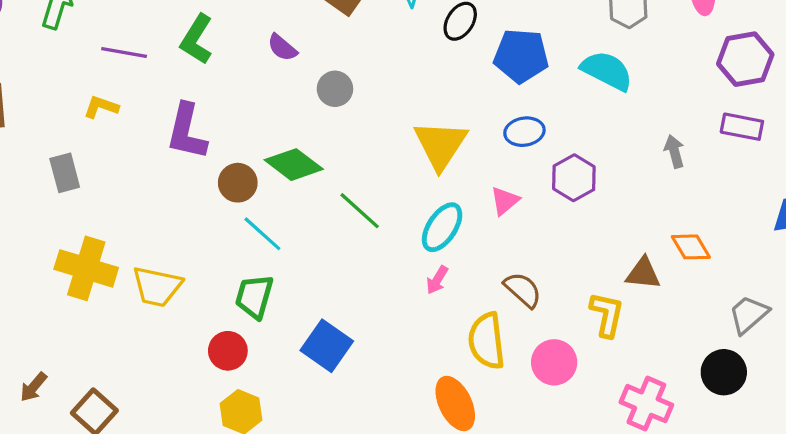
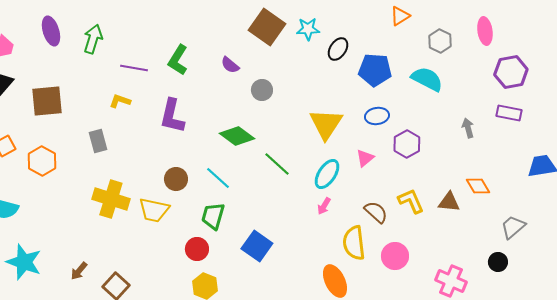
brown circle: (238, 183) -> (176, 179), moved
yellow L-shape: (607, 315) -> (411, 201), moved, turned -36
black circle: (724, 372) -> (498, 262), size x0.7

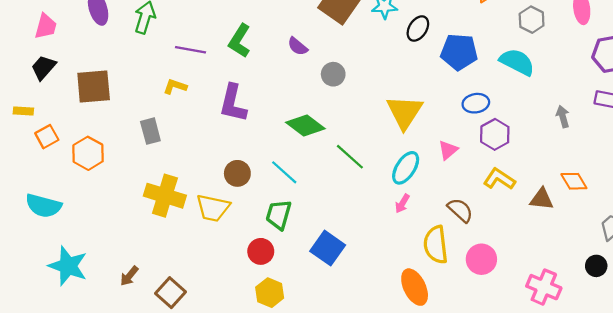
blue ellipse: (377, 116) -> (476, 103), moved
yellow L-shape: (411, 201) -> (499, 179), moved, turned -32

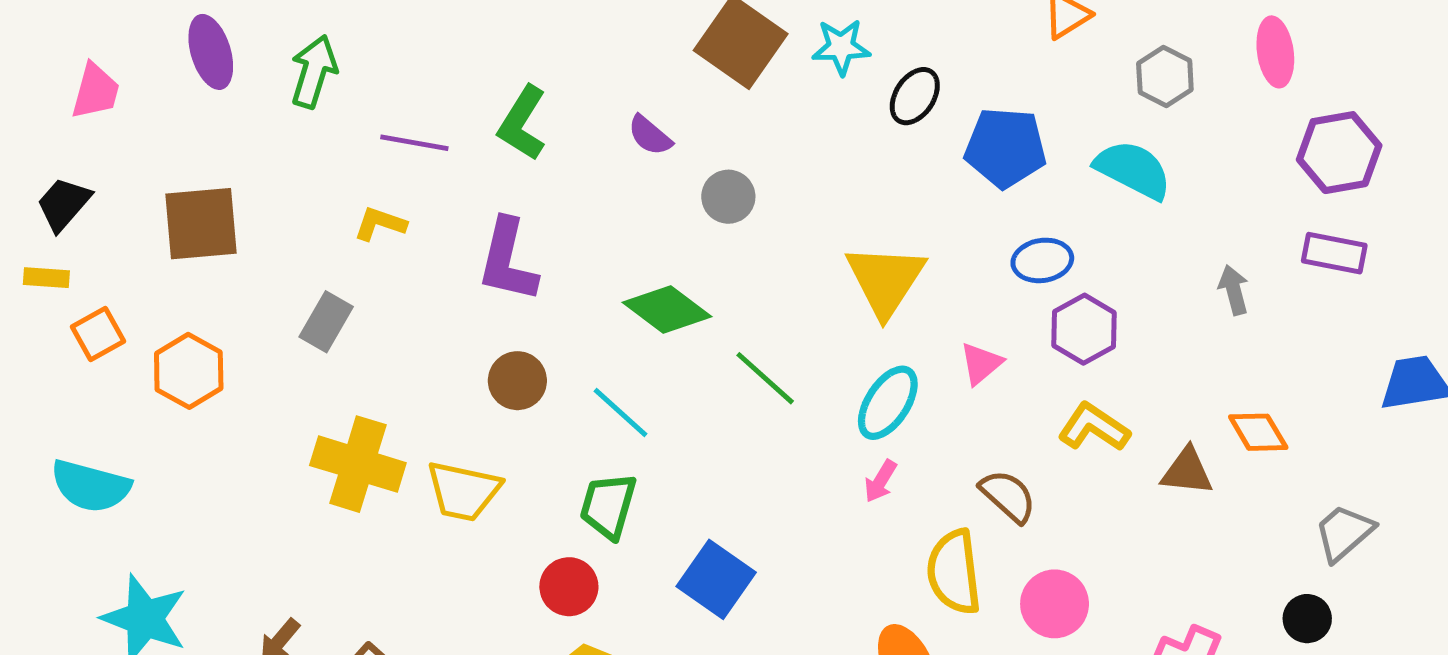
black trapezoid: (43, 68) -> (64, 204), moved
gray rectangle: (150, 131) -> (326, 322), turned 45
brown circle: (237, 173) -> (517, 381), moved

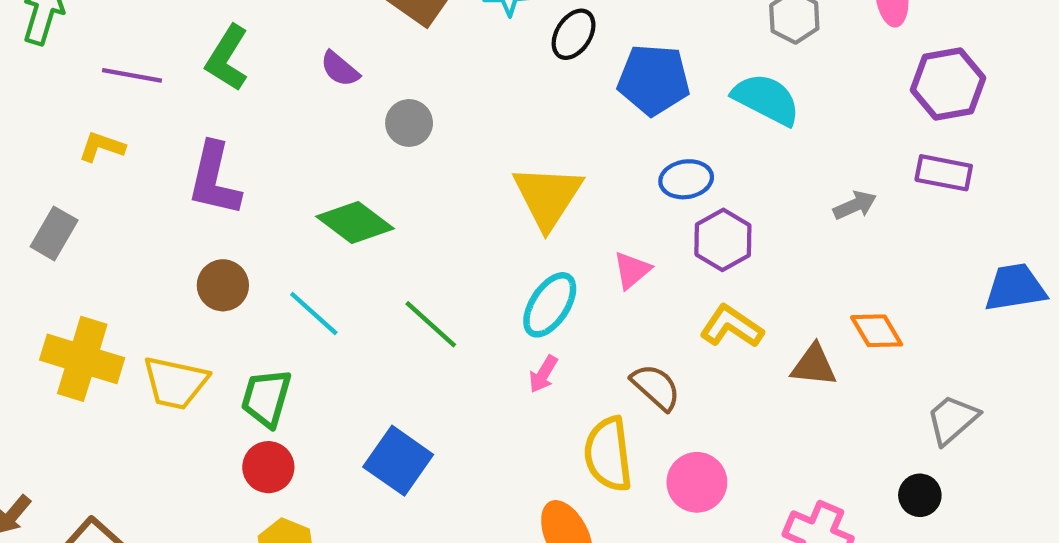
gray arrow: (1234, 290) -> (855, 205), turned 81
green line: (765, 378) -> (431, 324), moved
green trapezoid: (608, 506) -> (266, 398), moved

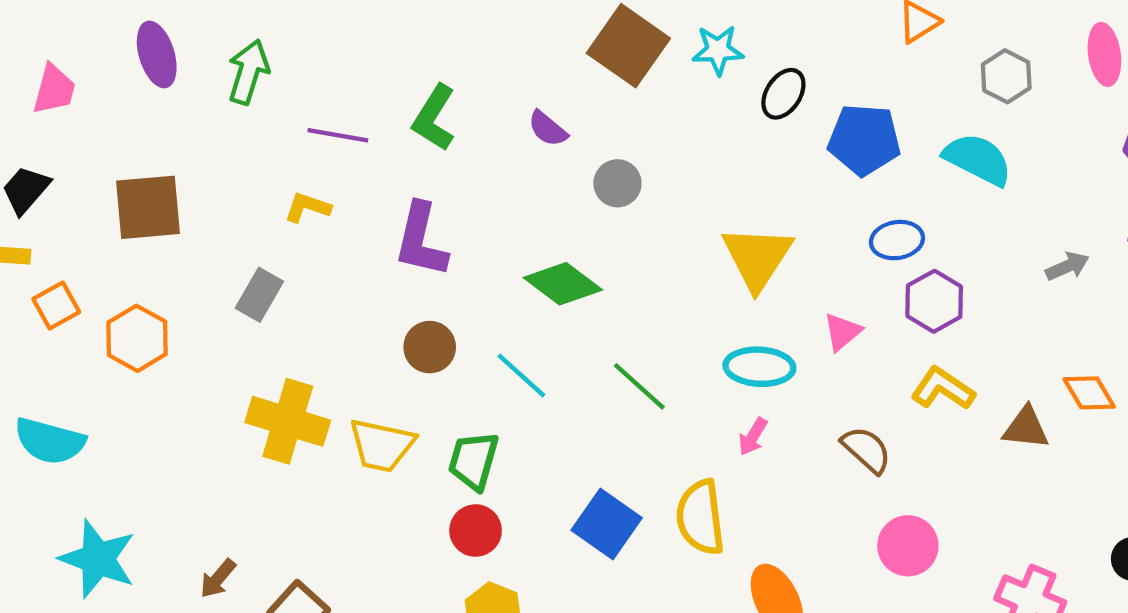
cyan ellipse: (550, 305) -> (759, 367), turned 60
yellow semicircle: (608, 454) -> (700, 517), moved

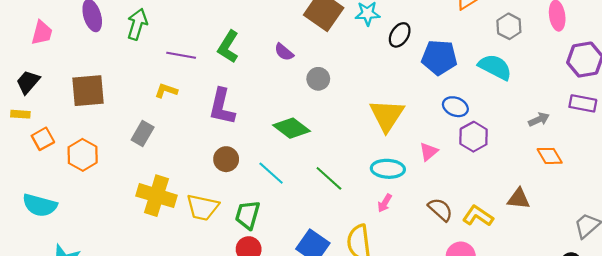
blue ellipse: (897, 240) -> (455, 107), turned 30
yellow L-shape: (943, 389) -> (478, 216), moved
orange diamond: (1089, 393) -> (550, 156), moved

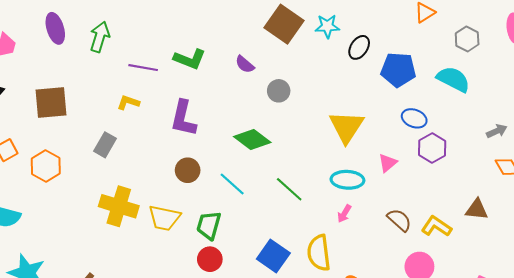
green L-shape: (228, 47) -> (190, 59), turned -100

